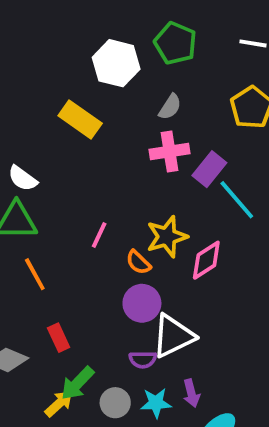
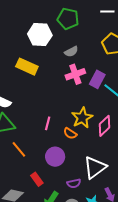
gray semicircle: (170, 107) -> (71, 52), turned 40
purple circle: (142, 303) -> (55, 157), moved
purple semicircle: (143, 360) -> (74, 183), moved

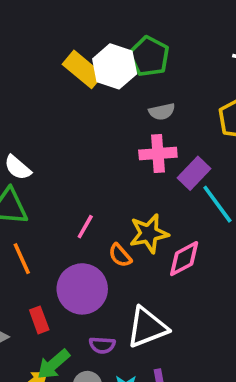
green pentagon: (68, 19) -> (149, 56), moved
yellow rectangle: (27, 67) -> (83, 69), moved
purple circle: (55, 157) -> (82, 289), size x1.4

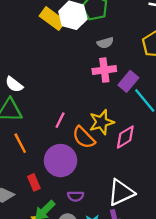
orange semicircle: (120, 255) -> (84, 137), size x1.5
white triangle: (147, 327) -> (121, 193), moved

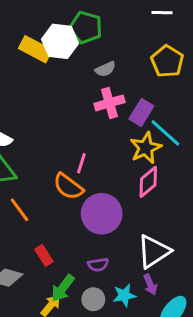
pink line: (60, 120) -> (81, 163), moved
yellow star: (101, 122) -> (146, 148), moved
orange semicircle: (84, 137) -> (68, 187), moved
purple circle: (60, 161) -> (102, 214), moved

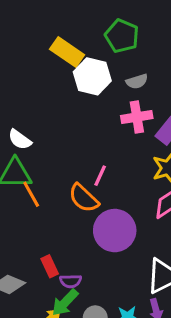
white hexagon: (60, 41) -> (92, 76), moved
orange line: (19, 210) -> (31, 194), moved
purple semicircle: (98, 265) -> (71, 281), moved

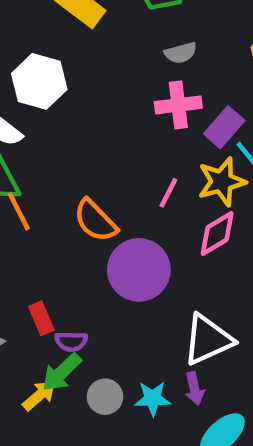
white hexagon: (92, 76) -> (39, 81), moved
pink line: (100, 176) -> (168, 193), moved

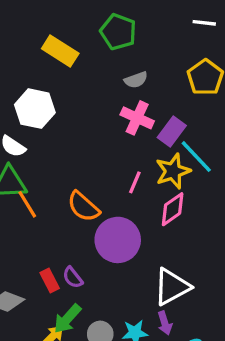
pink cross: (178, 105) -> (137, 118), turned 36
purple semicircle: (71, 341) -> (73, 277), moved, turned 55

